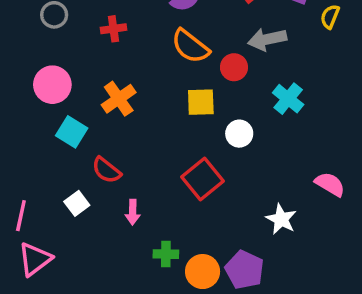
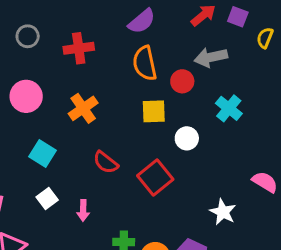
red cross: (113, 29) -> (79, 48), size x1.4
orange semicircle: (190, 46) -> (145, 63), turned 40
cyan square: (72, 132) -> (43, 153), moved
red semicircle: (107, 170) -> (106, 162), moved
pink arrow: (133, 212) -> (83, 210), moved

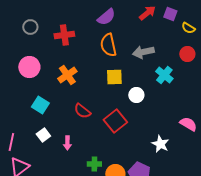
yellow semicircle: (265, 38) -> (188, 28), turned -80
gray arrow: (211, 57) -> (143, 52), moved
red circle: (182, 81) -> (187, 54), moved

